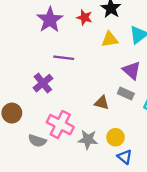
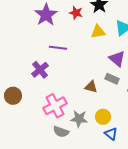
pink cross: (60, 125) -> (55, 106), turned 35
gray semicircle: (37, 141) -> (61, 132), moved

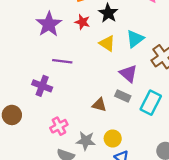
yellow triangle: (98, 32) -> (107, 43), turned 42
purple cross: (40, 70) -> (42, 86), turned -30
pink cross: (55, 106) -> (59, 126), size x0.7

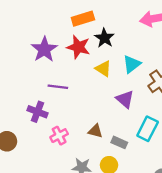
red star: (82, 22) -> (78, 47), size x1.5
gray rectangle: (123, 96) -> (119, 142), moved
pink cross: (59, 126) -> (59, 136), moved

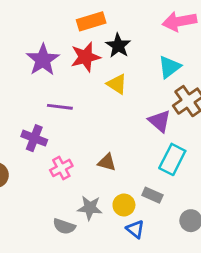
red star: (78, 47) -> (85, 57), turned -30
cyan triangle: (132, 64) -> (169, 67), moved
purple triangle: (125, 99) -> (160, 121), moved
gray rectangle: (119, 142) -> (152, 195), moved

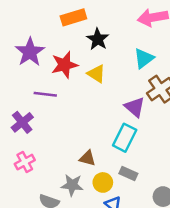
red star: (85, 57) -> (64, 65), moved
purple cross: (34, 138) -> (22, 122), turned 30
cyan rectangle: (172, 159) -> (125, 138), moved
brown triangle: (107, 162) -> (87, 158), moved
pink cross: (61, 168) -> (25, 162), moved

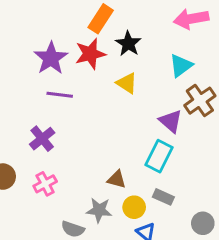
orange rectangle: (73, 17) -> (101, 19), turned -40
red star: (64, 65) -> (90, 54), moved
purple line: (45, 94) -> (60, 95), moved

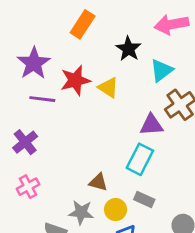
black star: (128, 44) -> (128, 49), moved
red star: (90, 54) -> (75, 80), moved
purple triangle: (171, 121) -> (151, 125), turned -45

